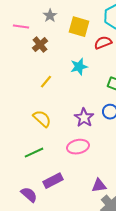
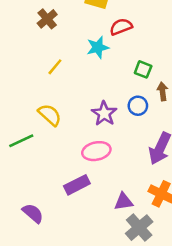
red semicircle: (103, 43) -> (121, 27), moved
green line: (34, 153) -> (21, 141), moved
purple rectangle: (53, 181) -> (77, 185), moved

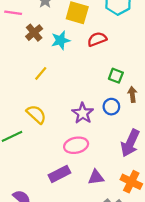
cyan star: (98, 47) -> (61, 40), moved
purple triangle: (124, 202) -> (96, 177), moved

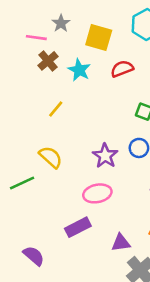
pink line: (13, 13) -> (36, 38), moved
cyan star: (61, 40) -> (79, 70), turned -30
purple triangle: (96, 177) -> (121, 243), moved

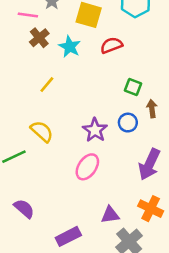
pink ellipse: (97, 193) -> (87, 167), turned -44
purple rectangle: (78, 227) -> (68, 236), moved
purple semicircle: (34, 256) -> (24, 209), moved

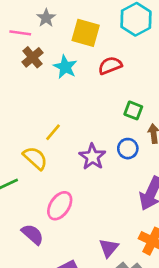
yellow line: (47, 85) -> (53, 132), moved
pink ellipse: (87, 167) -> (60, 206), moved
purple semicircle: (24, 209) -> (33, 234), moved
purple triangle: (110, 215) -> (109, 248), turned -42

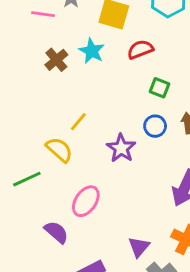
brown cross: (33, 57) -> (56, 60), moved
green square: (133, 110) -> (159, 88), moved
blue circle: (128, 149) -> (155, 126), moved

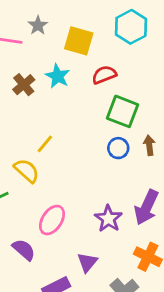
green square: (159, 88) -> (122, 111), size x1.6
purple star: (121, 148) -> (108, 219), moved
purple triangle: (139, 247) -> (87, 262), moved

